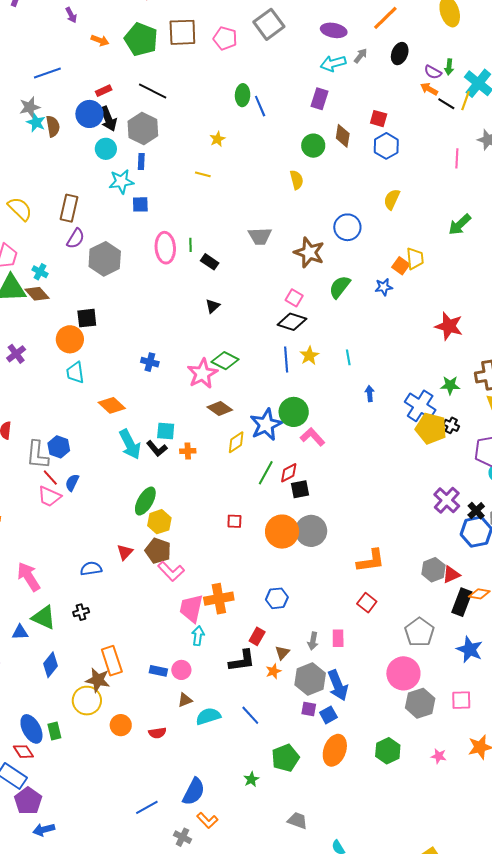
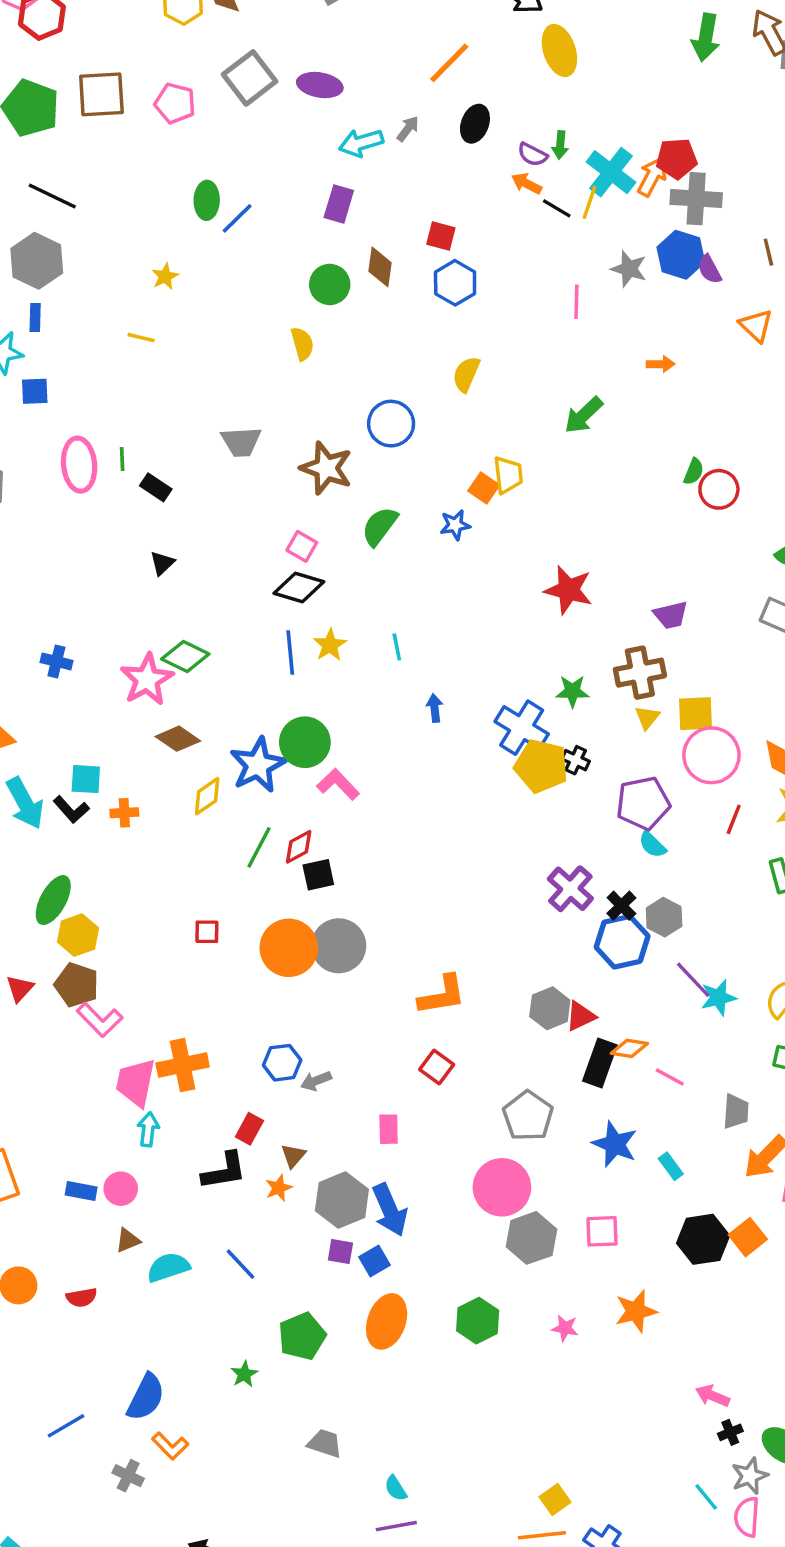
purple ellipse: (334, 30) -> (320, 85), moved
blue line: (260, 106) -> (237, 218), turned 70
gray arrow: (313, 641) -> (316, 1081), moved, turned 60

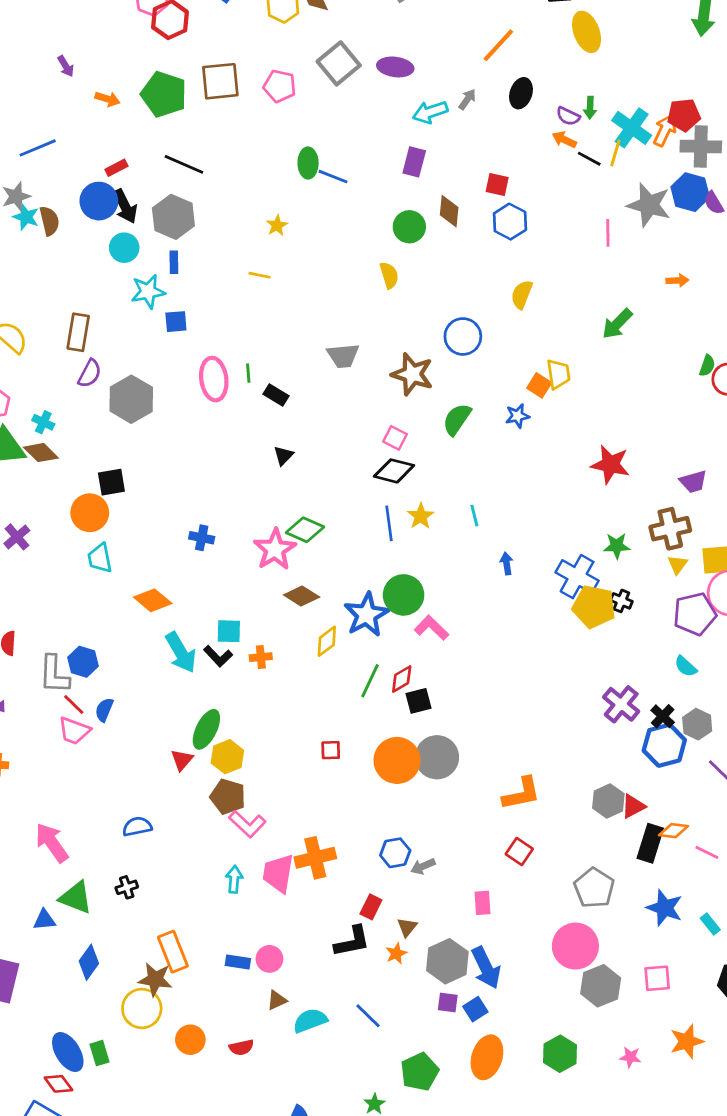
blue line: (237, 218) -> (333, 177), turned 68
gray star: (629, 269) -> (649, 205), size x1.5
purple pentagon: (643, 803) -> (695, 614), moved
red triangle: (20, 988) -> (182, 760), moved
cyan arrow: (148, 1129) -> (234, 879), moved

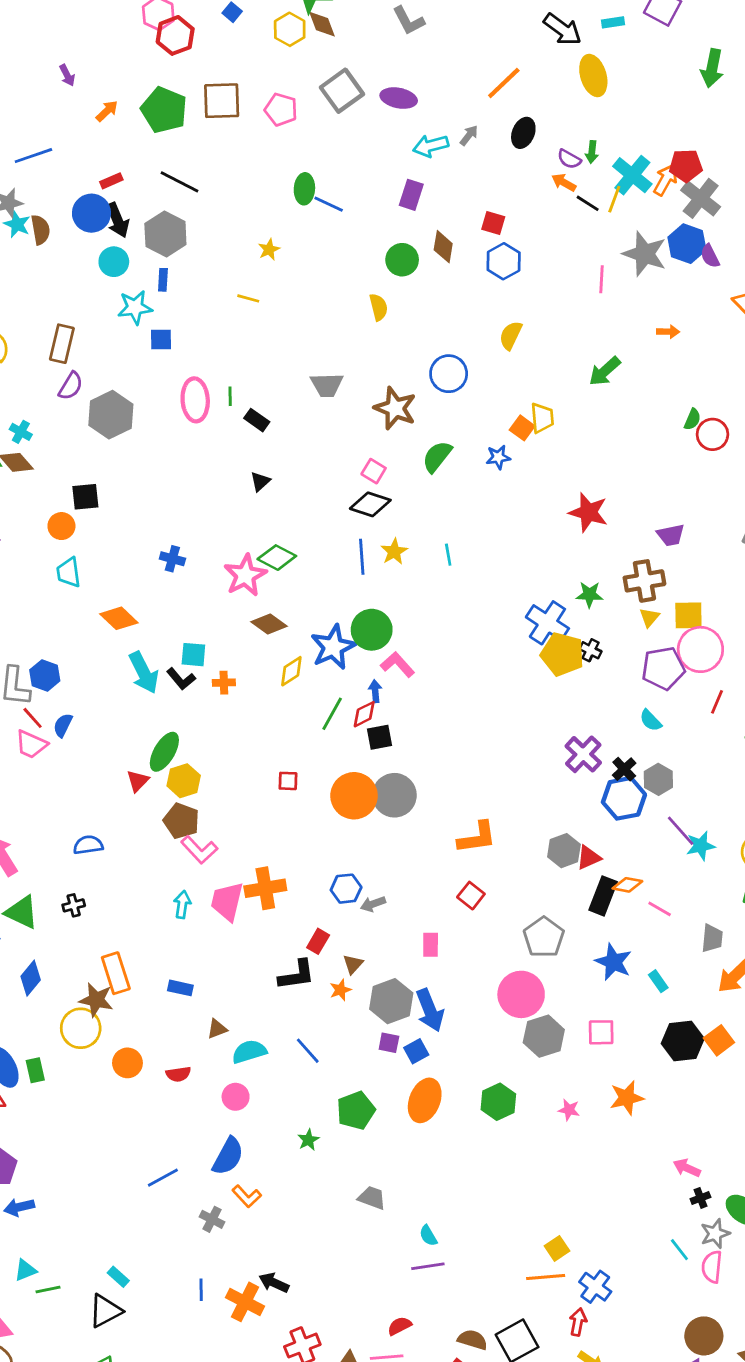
orange arrow: (107, 99) -> (107, 111), turned -65
gray cross: (701, 146) -> (701, 198), turned 33
orange circle: (90, 513) -> (61, 526), size x0.7
blue arrow: (507, 564) -> (375, 691), moved
pink circle: (269, 959) -> (236, 1097), moved

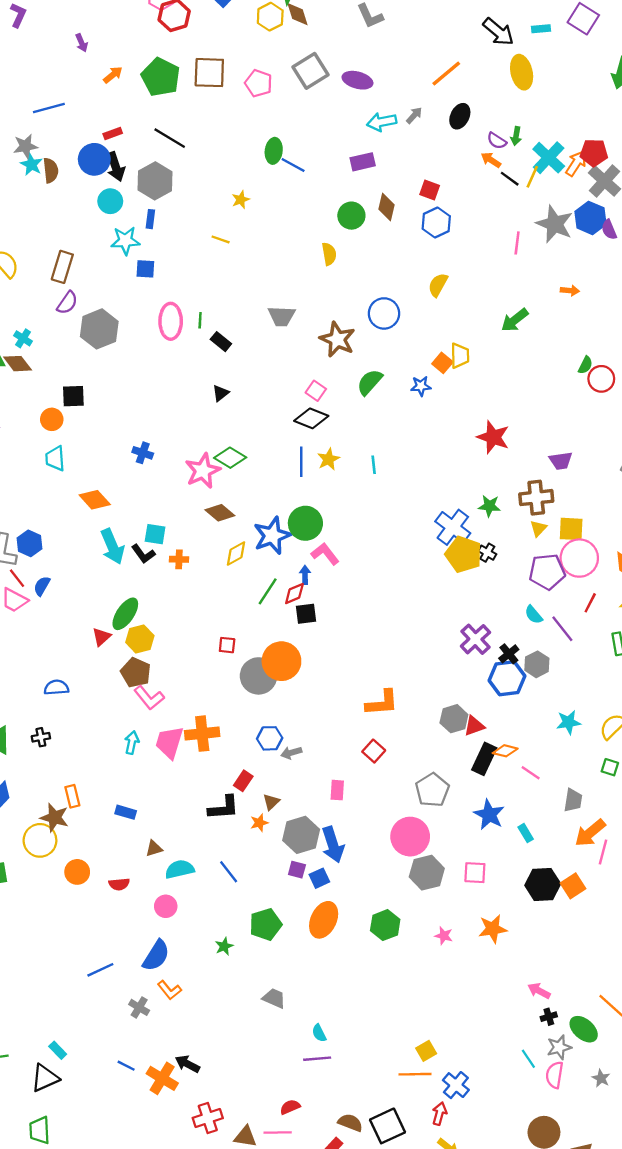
purple rectangle: (411, 195) -> (363, 162), turned 55
gray circle: (394, 795) -> (259, 676), moved
purple line: (681, 831) -> (562, 629), moved
orange rectangle: (116, 973) -> (72, 796), size x0.7
blue line: (201, 1290) -> (126, 1066), turned -66

